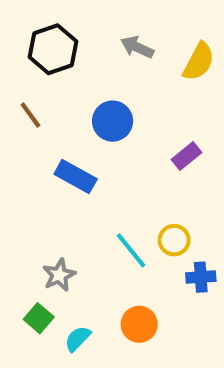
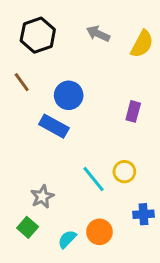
blue circle: (113, 121) -> (69, 95), moved
purple rectangle: (186, 156) -> (133, 111), turned -36
blue cross: (201, 277) -> (144, 214), moved
cyan semicircle: (78, 339) -> (67, 239), moved

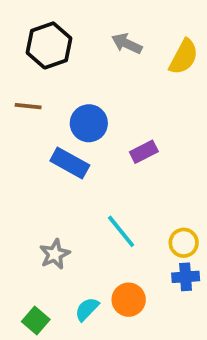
brown line: (22, 82) -> (28, 106), turned -48
purple rectangle: (133, 111) -> (144, 152), moved, turned 48
yellow circle: (124, 172) -> (184, 243), moved
green square: (28, 227) -> (36, 321), moved

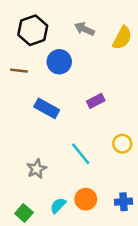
blue circle: (89, 123) -> (59, 62), moved
yellow circle: (184, 243) -> (122, 144), moved
blue cross: (186, 277) -> (124, 202), moved

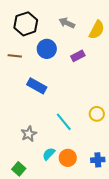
purple rectangle: (96, 101) -> (78, 56), moved
cyan semicircle: (58, 205) -> (49, 154), moved

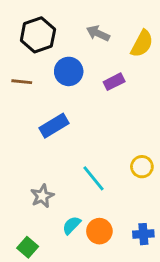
blue rectangle: (37, 86) -> (54, 126), turned -60

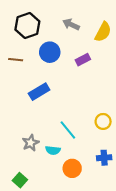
cyan semicircle: (72, 225) -> (53, 150), moved, turned -128
blue cross: (143, 234) -> (104, 158), moved

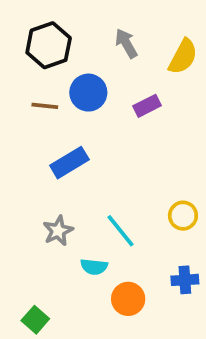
gray arrow: (71, 24) -> (126, 43), turned 35
brown line: (16, 60) -> (45, 106), moved
gray star: (31, 143) -> (58, 231), moved

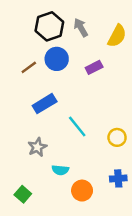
black hexagon: (49, 45) -> (49, 26), moved
brown line: (45, 106) -> (29, 67), turned -42
cyan line: (121, 231) -> (77, 127), moved
green square: (35, 320) -> (23, 194), moved

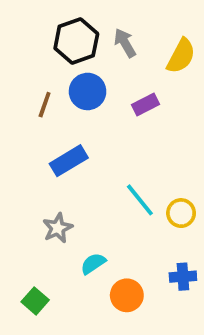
brown line: (29, 67) -> (45, 105), turned -35
cyan line: (77, 127) -> (140, 200), moved
cyan semicircle: (60, 170) -> (93, 264), turned 140

